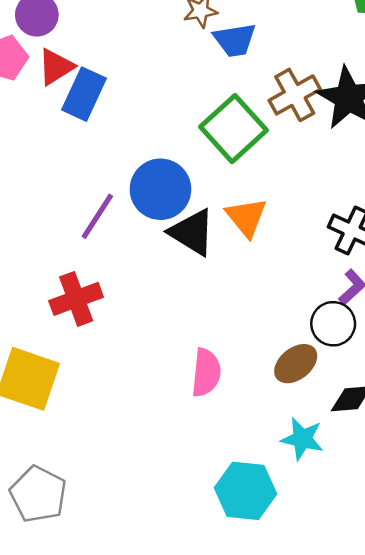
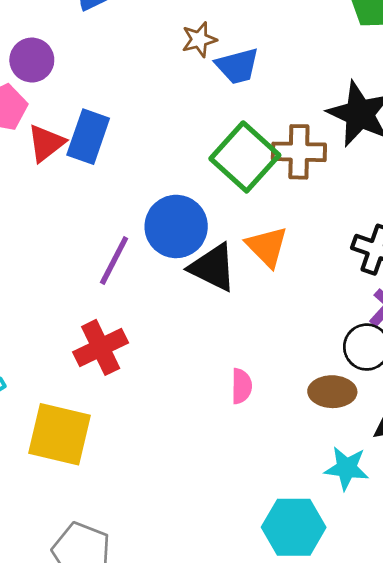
red triangle: (56, 67) -> (46, 143), moved
brown cross: (295, 95) -> (299, 152), moved, turned 36
brown ellipse: (296, 364) -> (332, 392), turned 45
pink semicircle: (206, 373) -> (241, 386), moved, size x0.7

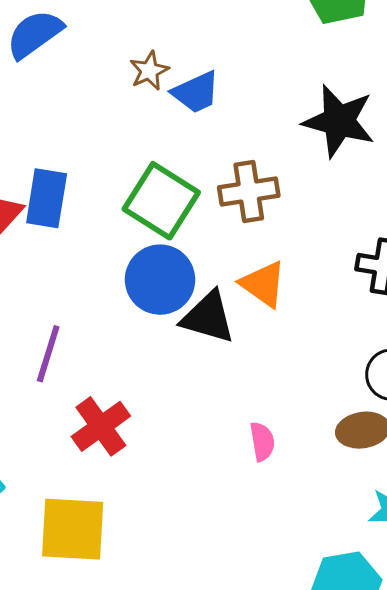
brown cross: (299, 152) -> (249, 192), moved
green square: (245, 157) -> (161, 201), moved
purple line: (114, 261) -> (48, 354), moved

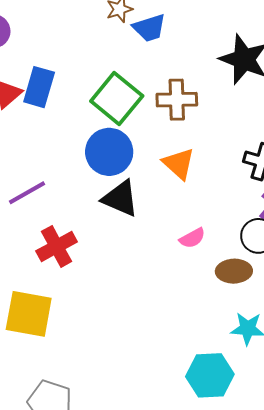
black triangle: (208, 317) -> (120, 198), moved
purple line: (48, 354) -> (27, 193), turned 36
pink semicircle: (262, 442) -> (192, 238), moved, turned 64

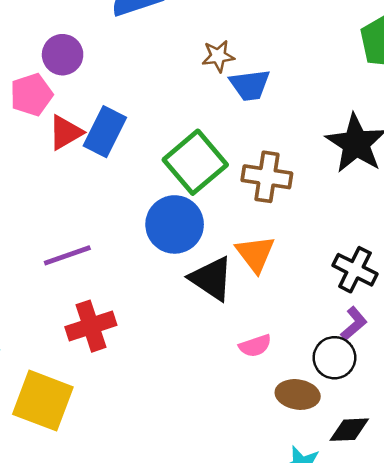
black triangle: (120, 198) -> (211, 279), moved

